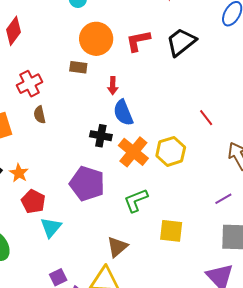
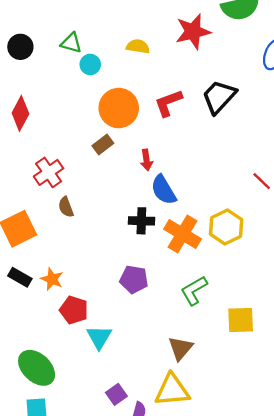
brown rectangle: (78, 67) -> (103, 145), turned -36
purple pentagon: (87, 184) -> (134, 279), size x0.7

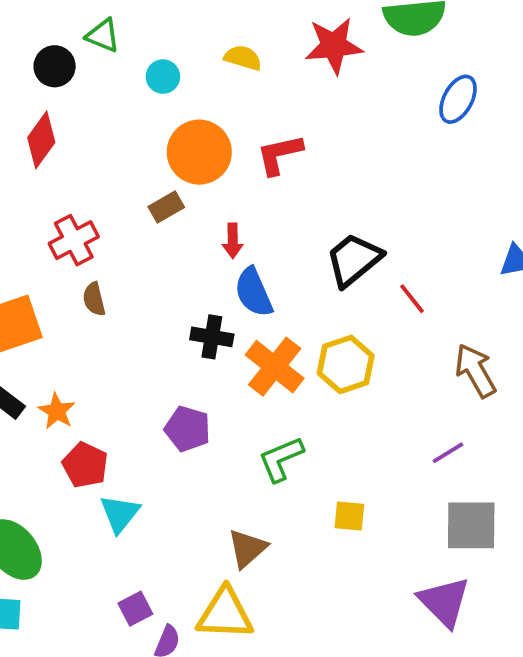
green triangle: (71, 43) -> (103, 36), moved
black circle: (20, 47) -> (55, 66), moved
black trapezoid: (219, 97) -> (354, 260), moved
yellow square: (241, 320) -> (349, 516), size x0.7

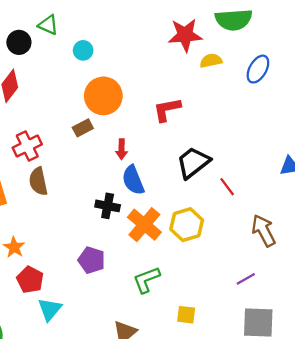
yellow semicircle: (243, 58) -> (211, 61), moved, turned -30
red L-shape: (279, 154) -> (167, 110), moved
brown semicircle: (94, 299) -> (38, 181), size x1.4

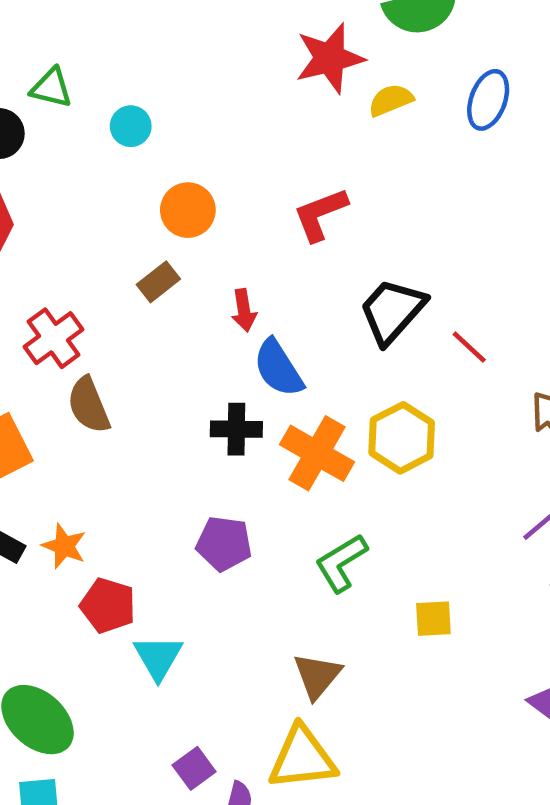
orange circle: (103, 96) -> (188, 210), size x0.7

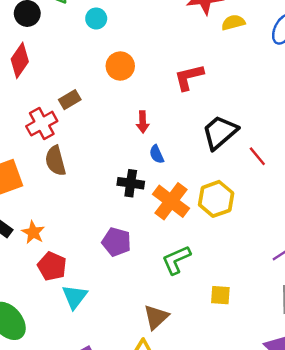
brown rectangle: (158, 282) -> (70, 100), moved
blue semicircle: (278, 368) -> (157, 154), size x0.6

